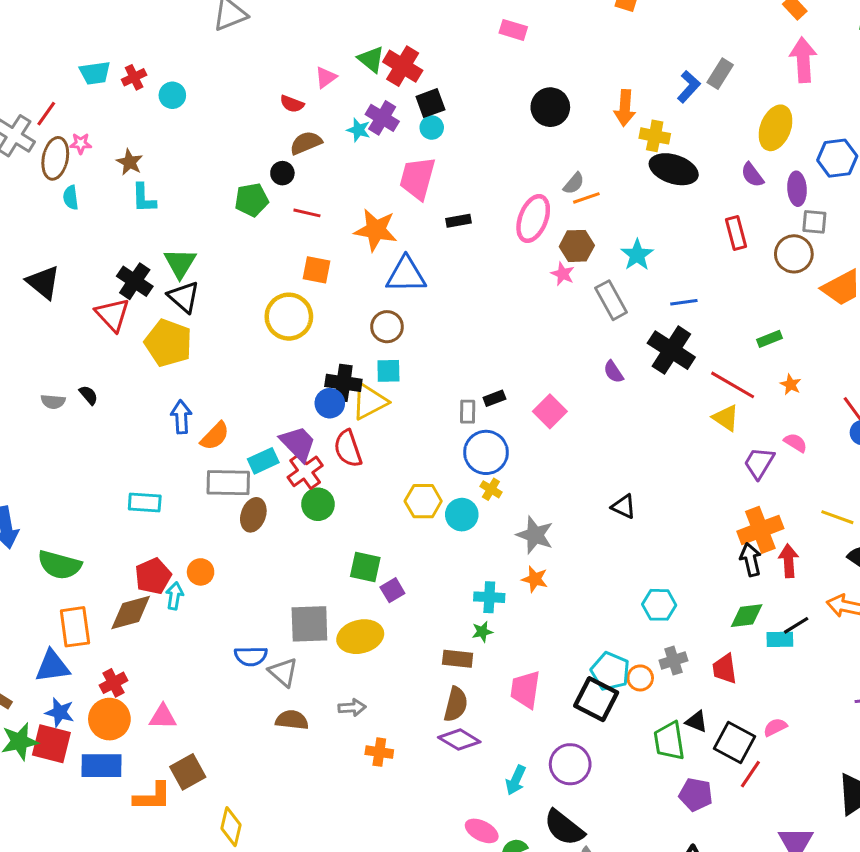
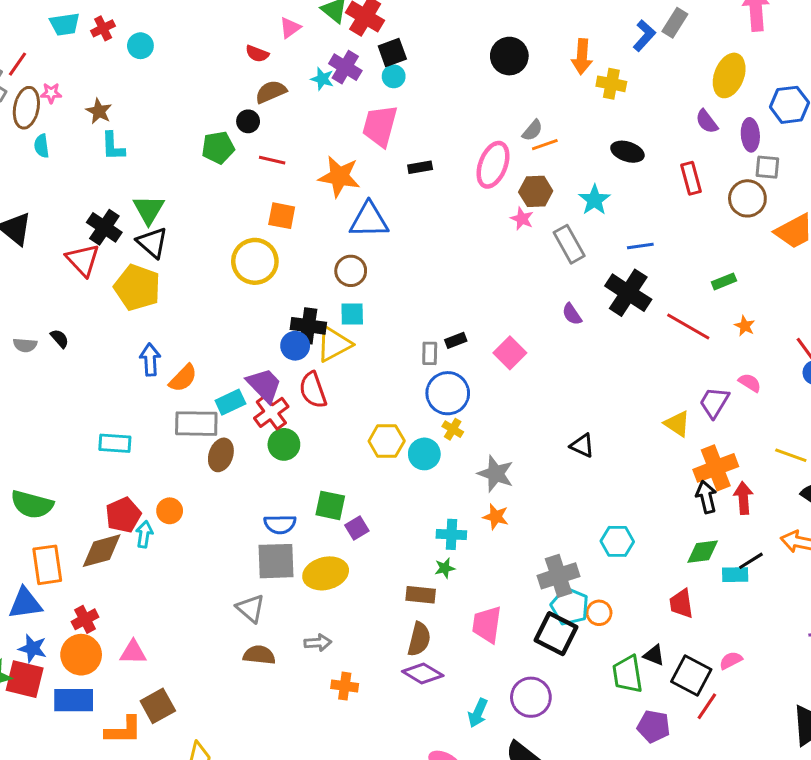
black ellipse: (674, 169) -> (627, 152), moved, size x0.7
yellow triangle: (726, 418) -> (677, 424), moved
blue semicircle: (251, 656) -> (280, 524), moved
gray cross: (673, 661) -> (558, 576), moved, size x1.5

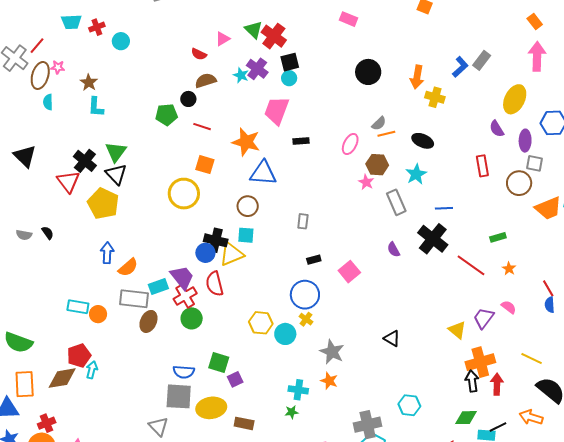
black ellipse: (627, 152) -> (423, 141), moved
pink ellipse: (493, 165) -> (350, 144), size x0.7
gray rectangle: (430, 353) -> (303, 221), moved
orange circle: (170, 511) -> (98, 314), moved
brown rectangle: (421, 595) -> (244, 423), moved

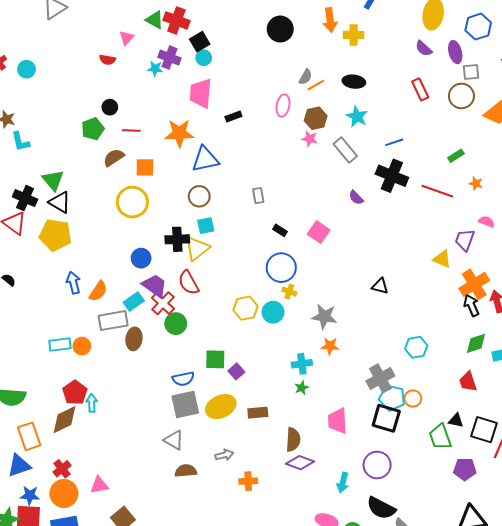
brown semicircle: (206, 81) -> (114, 158), moved
blue circle: (205, 253) -> (141, 258), moved
black rectangle: (314, 260) -> (280, 230), turned 64

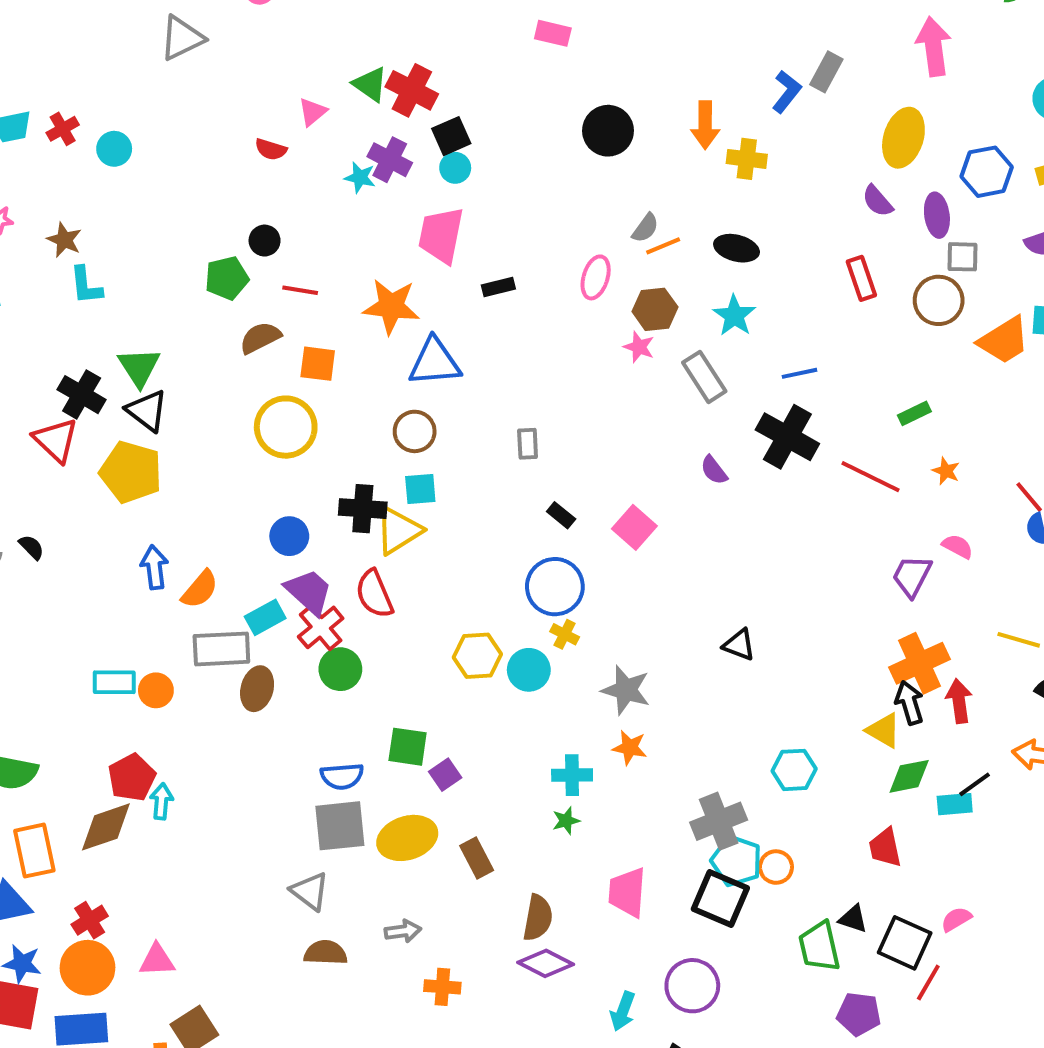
yellow triangle: (442, 259) -> (884, 731), moved
brown rectangle: (258, 413) -> (477, 858), turned 60

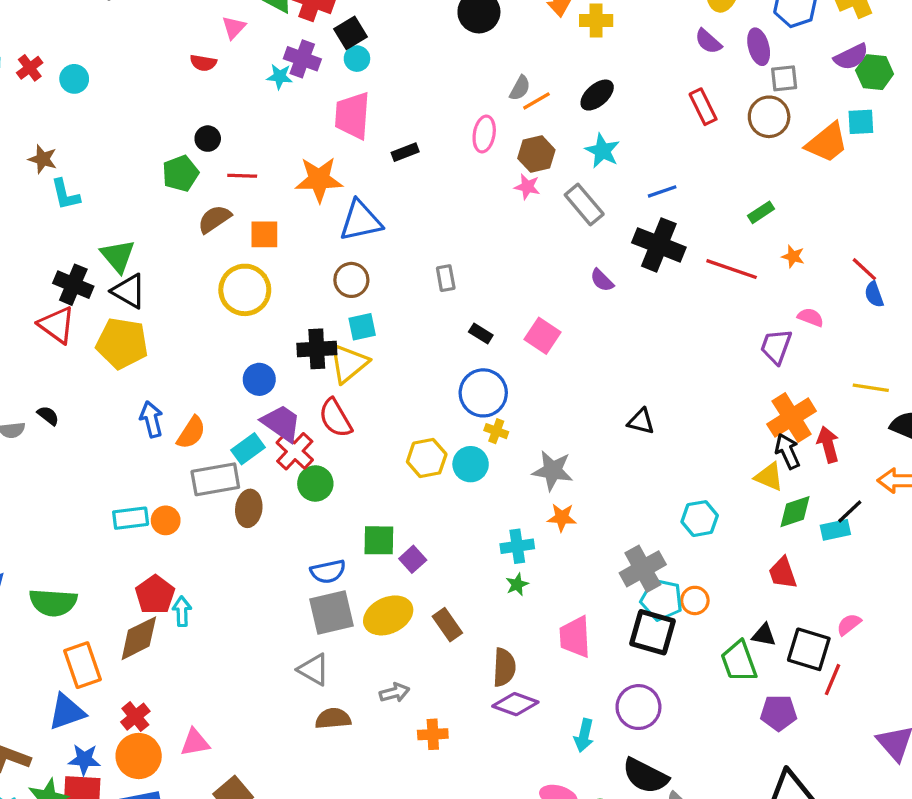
black ellipse: (737, 248) -> (597, 95), turned -48

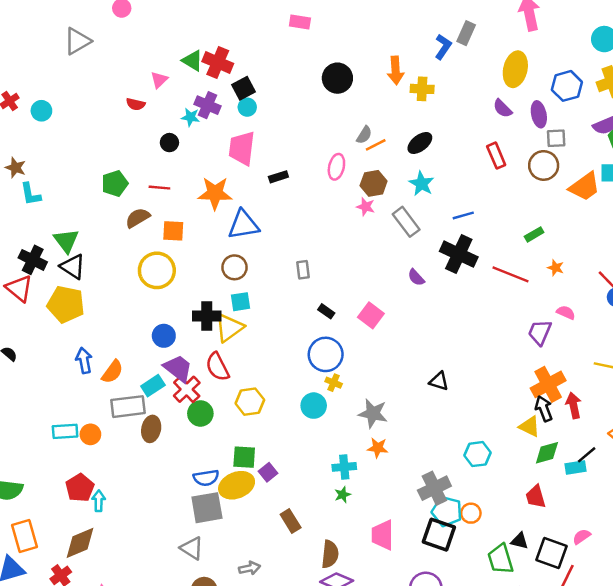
black circle: (208, 139) -> (169, 143), moved
yellow hexagon: (427, 458) -> (250, 402), moved
yellow ellipse: (388, 615) -> (237, 485), moved
brown diamond: (139, 638) -> (80, 543), moved

